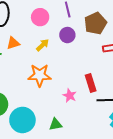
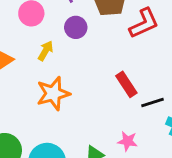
pink star: (70, 96) -> (127, 141), moved

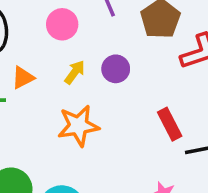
purple circle: (76, 27) -> (116, 69), moved

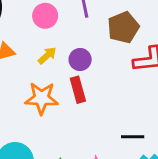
red rectangle: (170, 124) -> (78, 90), moved

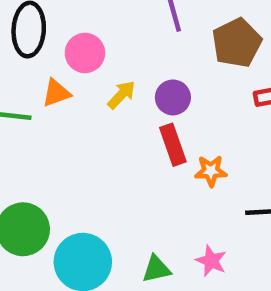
pink circle: (45, 16) -> (85, 53), moved
orange star: (42, 98) -> (211, 171), moved, size x0.6

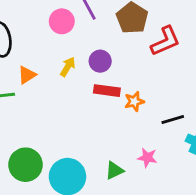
pink circle: (85, 53) -> (62, 21), moved
red rectangle: (173, 145) -> (107, 91), turned -50

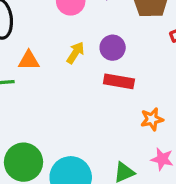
orange triangle: (27, 75) -> (29, 60), turned 30
orange star: (134, 101) -> (152, 119), moved

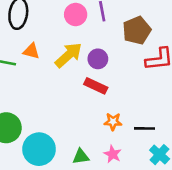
yellow arrow: (75, 53) -> (68, 55), size x1.6

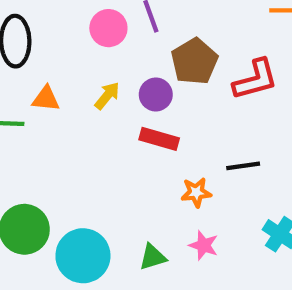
brown pentagon: (137, 30) -> (194, 61), moved
yellow arrow: (68, 55) -> (107, 96), size x0.6
black line: (144, 128) -> (243, 166), moved

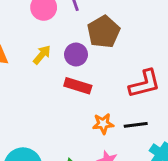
red L-shape: (255, 80) -> (145, 84), moved
black line: (243, 166) -> (136, 125), moved

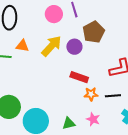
yellow arrow: (42, 55) -> (51, 46), size x1.6
red rectangle: (78, 86) -> (79, 77), moved

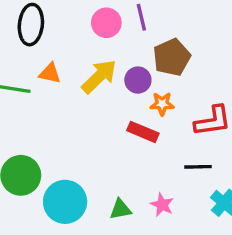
orange star: (91, 94) -> (162, 104), moved

